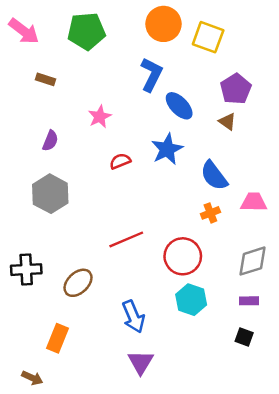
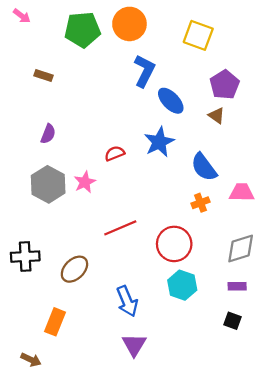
orange circle: (163, 24) -> (129, 24), moved
pink arrow: (24, 31) -> (22, 16), moved, size x0.6
pink star: (100, 117) -> (85, 182), moved

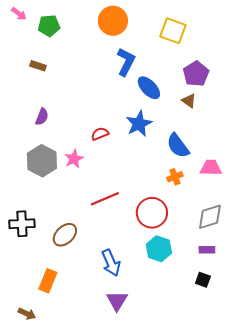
green pentagon: (82, 30) -> (49, 26), moved, size x0.7

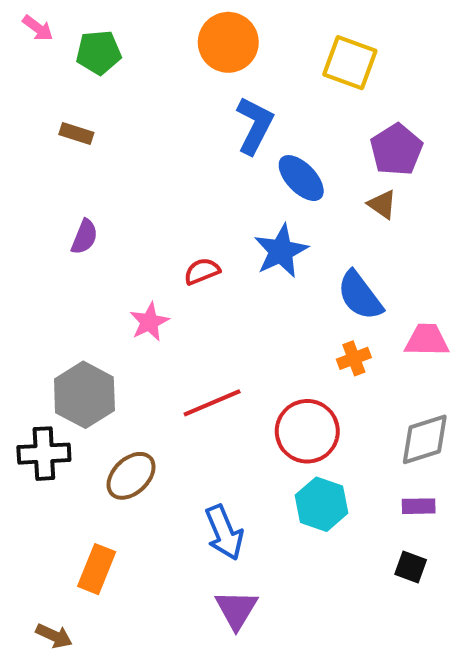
gray hexagon: (42, 161) -> (84, 395), moved

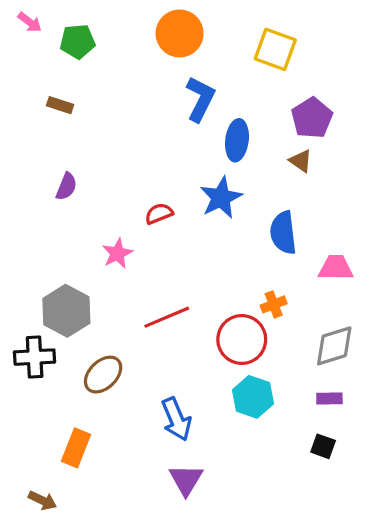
blue ellipse: (301, 178) -> (237, 140), turned 51
blue semicircle: (360, 296) -> (283, 233), turned 30
orange cross: (354, 358) -> (274, 304), moved

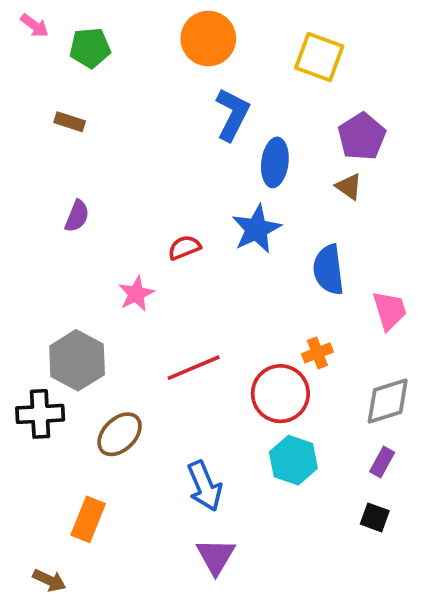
pink trapezoid: (336, 268) -> (390, 310), turned 72
purple rectangle: (329, 398) -> (382, 462), turned -60

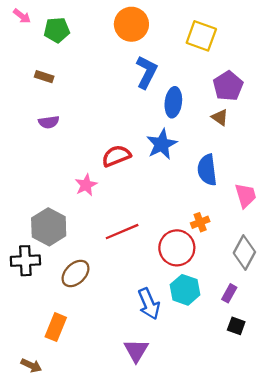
purple semicircle: (77, 216) -> (49, 122), moved, turned 60
red semicircle: (184, 247) -> (116, 156), size x1.4
gray diamond: (388, 401) -> (244, 253), turned -44
purple rectangle: (382, 462) -> (229, 293), moved
blue arrow: (205, 486) -> (149, 304), moved

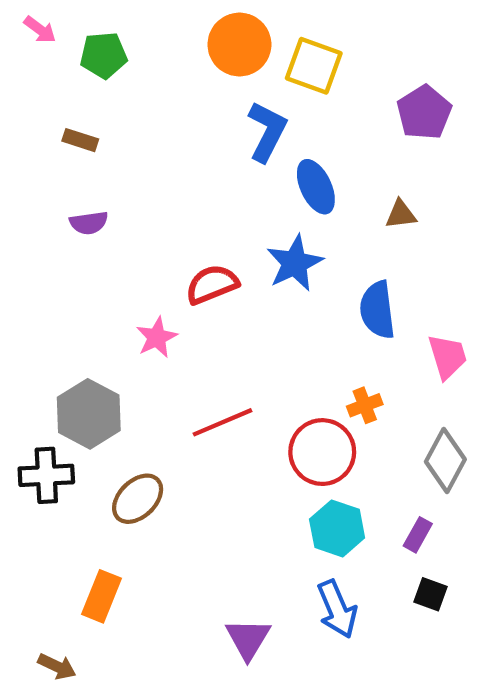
yellow square: (201, 36) -> (314, 66), moved
purple pentagon: (228, 86) -> (424, 112), moved
blue ellipse: (173, 102) -> (316, 187), turned -32
brown triangle: (220, 117) -> (401, 214), turned -42
blue arrow: (149, 304) -> (337, 609), moved

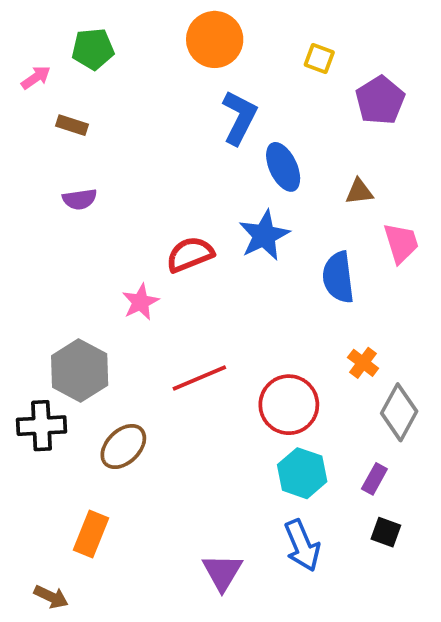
pink arrow: (40, 30) -> (36, 78), moved, turned -72
yellow square: (314, 66) -> (319, 58), moved, size x0.6
pink trapezoid: (447, 357) -> (401, 243), moved
orange cross: (365, 405) -> (363, 363), moved, turned -32

